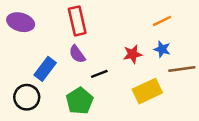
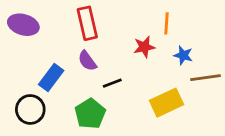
orange line: (162, 21) -> (167, 23), moved, turned -60
red star: (133, 54) -> (144, 47), moved

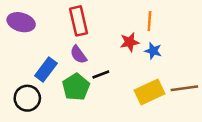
blue star: (183, 55) -> (153, 51), moved
brown line: (205, 78) -> (184, 88), moved
green pentagon: (90, 114) -> (76, 87), moved

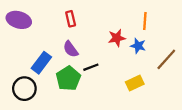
red rectangle: (78, 21) -> (71, 19), size x0.6
orange line: (149, 21) -> (145, 21), moved
brown line: (184, 88) -> (166, 59), moved, turned -40
yellow rectangle: (149, 92) -> (135, 83), size x0.7

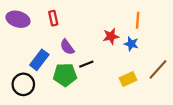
red rectangle: (71, 19) -> (53, 18), moved
brown line: (166, 59) -> (158, 69), moved
green pentagon: (68, 78) -> (65, 75), turned 30

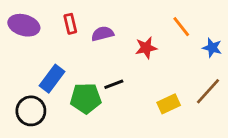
orange line: (138, 20) -> (181, 27), turned -42
blue star: (131, 44) -> (212, 48), moved
purple semicircle: (67, 47) -> (103, 34), moved, turned 112

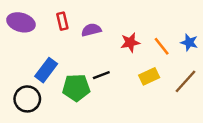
orange line: (181, 27) -> (162, 46), moved
yellow rectangle: (169, 104) -> (149, 76), moved

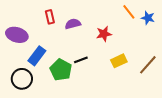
purple ellipse: (21, 22) -> (17, 35), moved
blue star: (189, 42) -> (148, 18), moved
orange line: (162, 46) -> (129, 12), moved
green pentagon: (76, 88) -> (61, 70), turned 30

